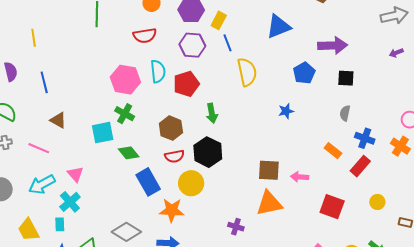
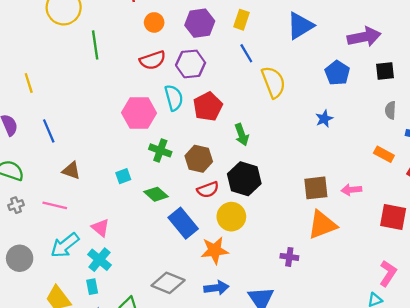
yellow rectangle: (219, 20) -> (241, 20), moved
purple hexagon: (192, 45) -> (191, 64), moved
green cross: (125, 114) -> (160, 150), moved
cyan square: (103, 133) -> (123, 176), size x0.6

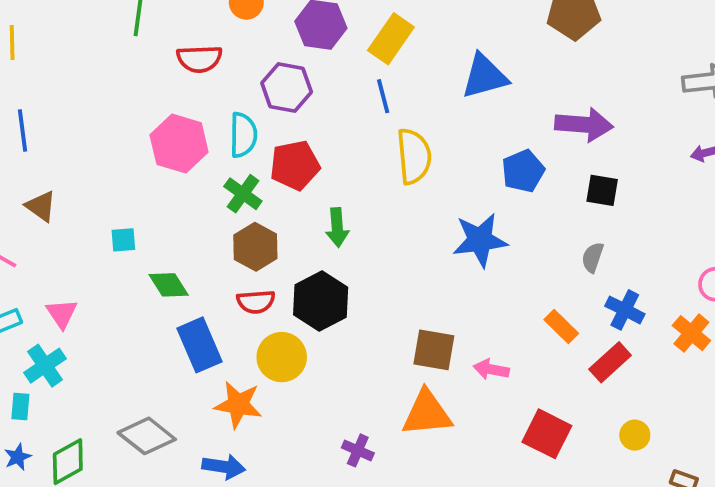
yellow rectangle: (241, 20) -> (391, 39), size x1.4
red semicircle: (153, 60) -> (199, 59), moved
blue star: (324, 119) -> (480, 240), size x1.8
green cross: (160, 150) -> (243, 194), moved

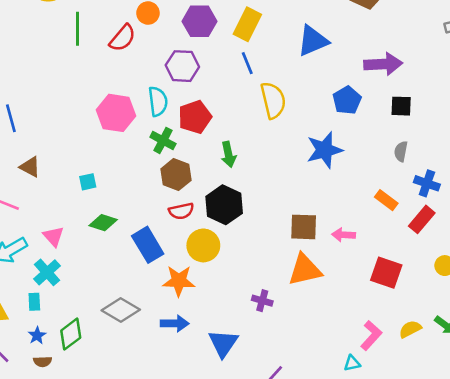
red semicircle: (199, 59) -> (123, 38), moved, turned -40
green diamond: (169, 285) -> (103, 223), moved, turned -32

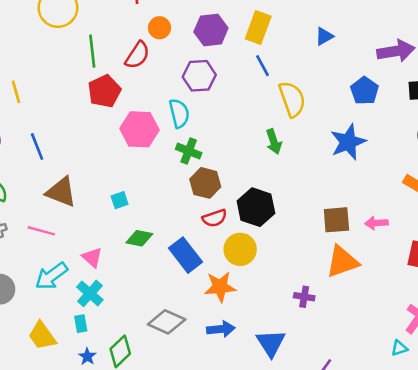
blue triangle: (313, 41) -> (324, 36), size x0.6
red pentagon: (195, 117) -> (104, 91), moved
green arrow: (229, 154) -> (274, 142), moved
brown triangle: (30, 167) -> (61, 192), size x1.5

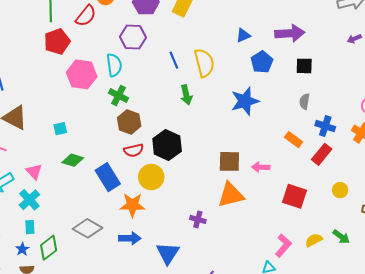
blue triangle: (324, 36) -> (243, 35), moved
blue line: (262, 66) -> (174, 60), moved
cyan rectangle: (81, 324) -> (30, 227), moved

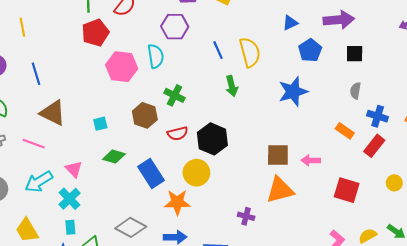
green cross: (119, 95) -> (175, 95), moved
brown hexagon: (129, 122) -> (145, 115), moved
red semicircle: (134, 150) -> (178, 133), moved

